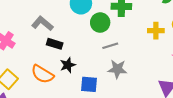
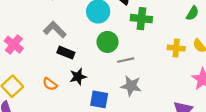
green circle: (100, 23) -> (107, 42), moved
orange semicircle: (42, 74) -> (50, 84), size x0.6

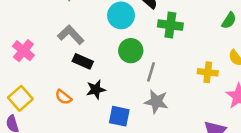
yellow cross: (176, 48) -> (208, 72), moved
gray line: (126, 60) -> (151, 72), turned -63

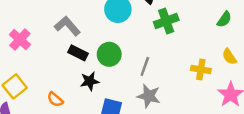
green cross: (170, 25) -> (166, 21), turned -30
green circle: (131, 51) -> (109, 54), moved
orange semicircle: (63, 97) -> (55, 99), moved

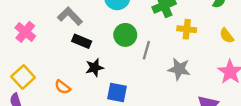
green circle: (109, 54) -> (125, 35), moved
yellow cross: (201, 69) -> (187, 29), moved
gray star: (149, 96) -> (179, 69), moved

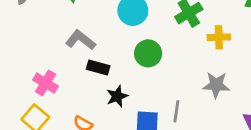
pink cross: (25, 32) -> (45, 83), moved
gray line: (146, 50) -> (176, 111), moved

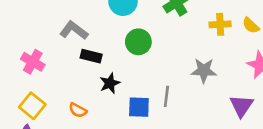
yellow cross: (219, 37) -> (220, 24), moved
pink cross: (45, 83) -> (33, 62), moved

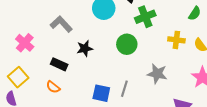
green circle: (138, 42) -> (127, 44), moved
black rectangle: (91, 56) -> (59, 64), moved
black star: (110, 83) -> (85, 48), moved

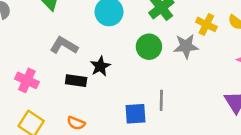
yellow cross: (176, 40) -> (206, 24), turned 35
black rectangle: (59, 64) -> (76, 81), moved
gray star: (157, 74) -> (186, 46), moved

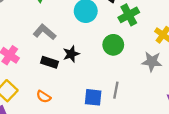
gray star: (186, 46) -> (152, 62), moved

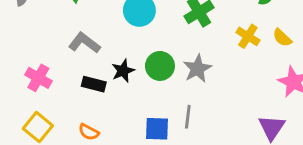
green circle: (113, 45) -> (160, 66), moved
gray star: (152, 62) -> (197, 69), moved, turned -30

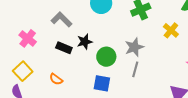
green circle: (160, 66) -> (106, 57), moved
gray line: (188, 117) -> (135, 69), moved

